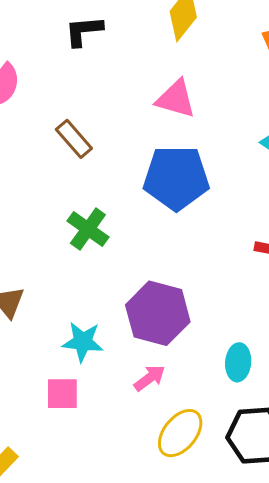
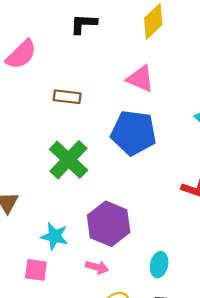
brown rectangle: (74, 139) -> (67, 97), turned -50
green cross: (88, 229) -> (68, 160), size x1.4
pink arrow: (150, 378) -> (97, 267), turned 45

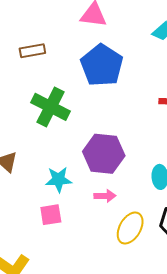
blue pentagon: (134, 133) -> (102, 65), turned -30

